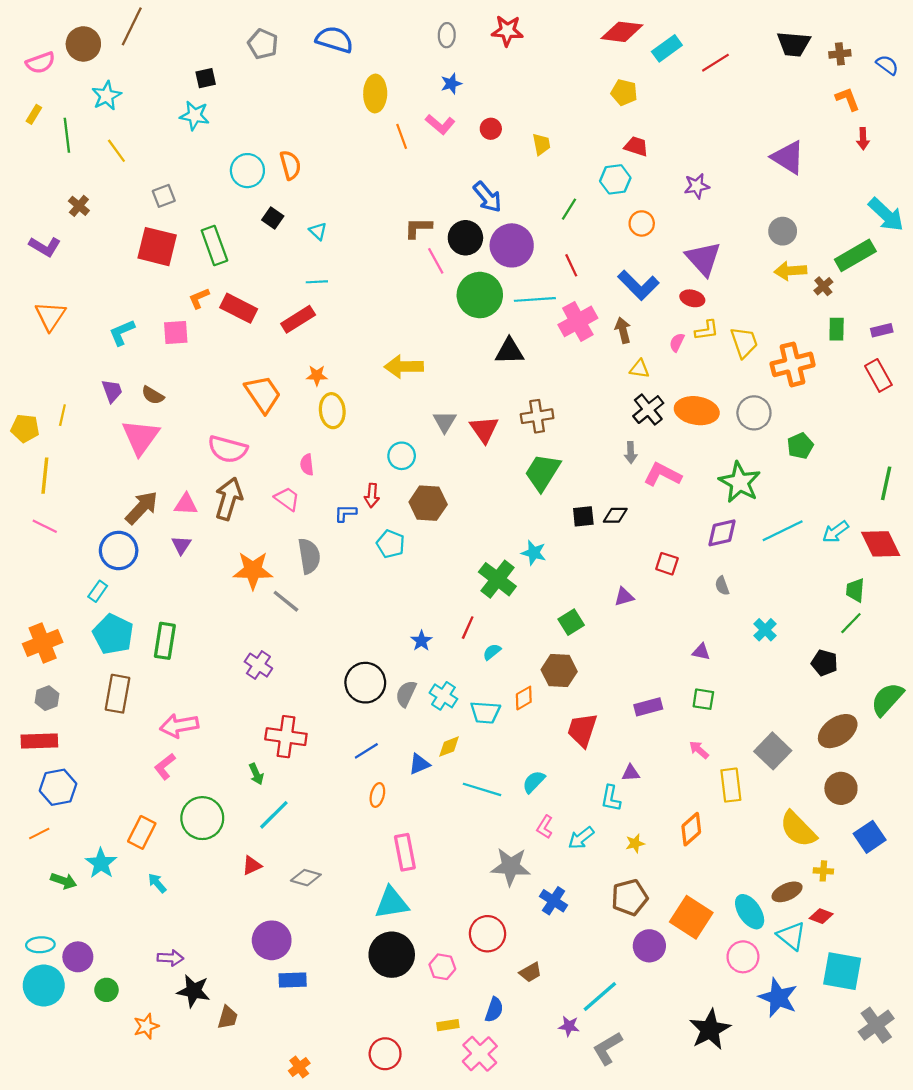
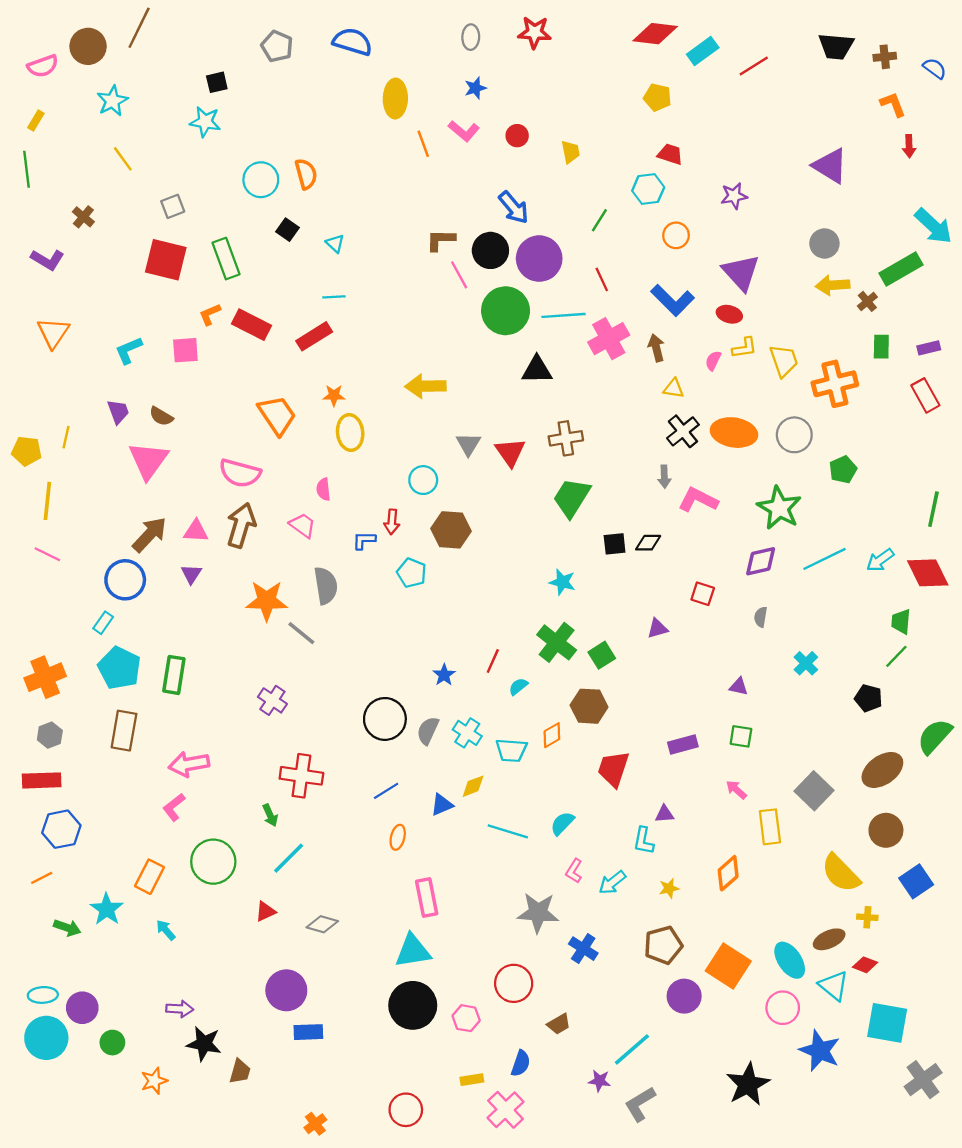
green line: (67, 135) -> (27, 169), moved
green cross: (497, 579) -> (557, 642), moved
gray semicircle: (722, 586) -> (761, 617), turned 30

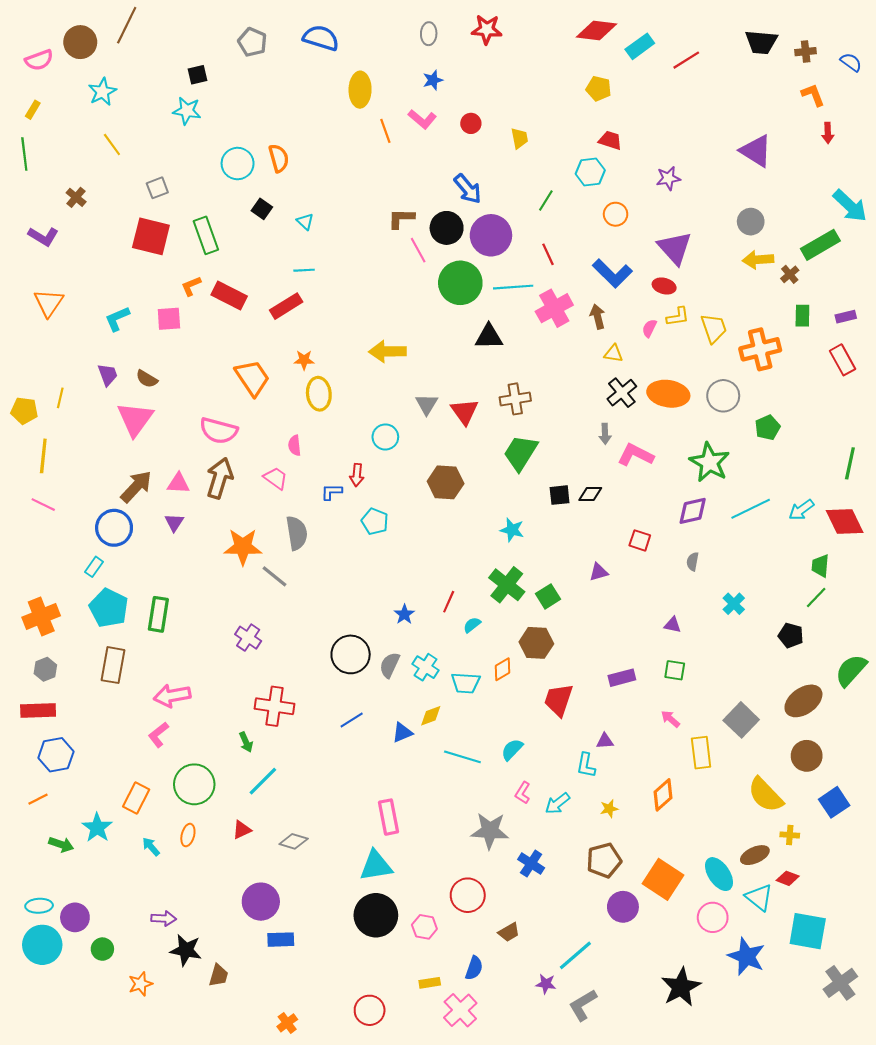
brown hexagon: (451, 530) -> (446, 482), moved
orange ellipse: (398, 837) -> (188, 835), moved

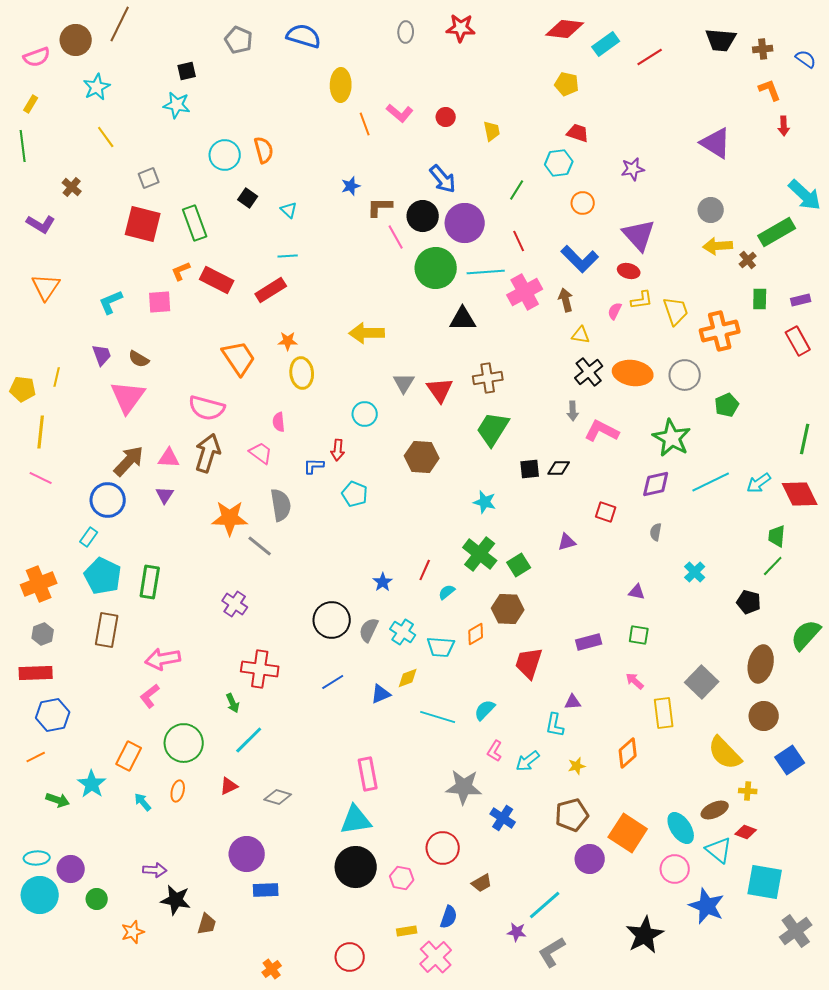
blue star: (433, 80) -> (351, 186), moved
brown ellipse: (803, 701) -> (761, 664), turned -42

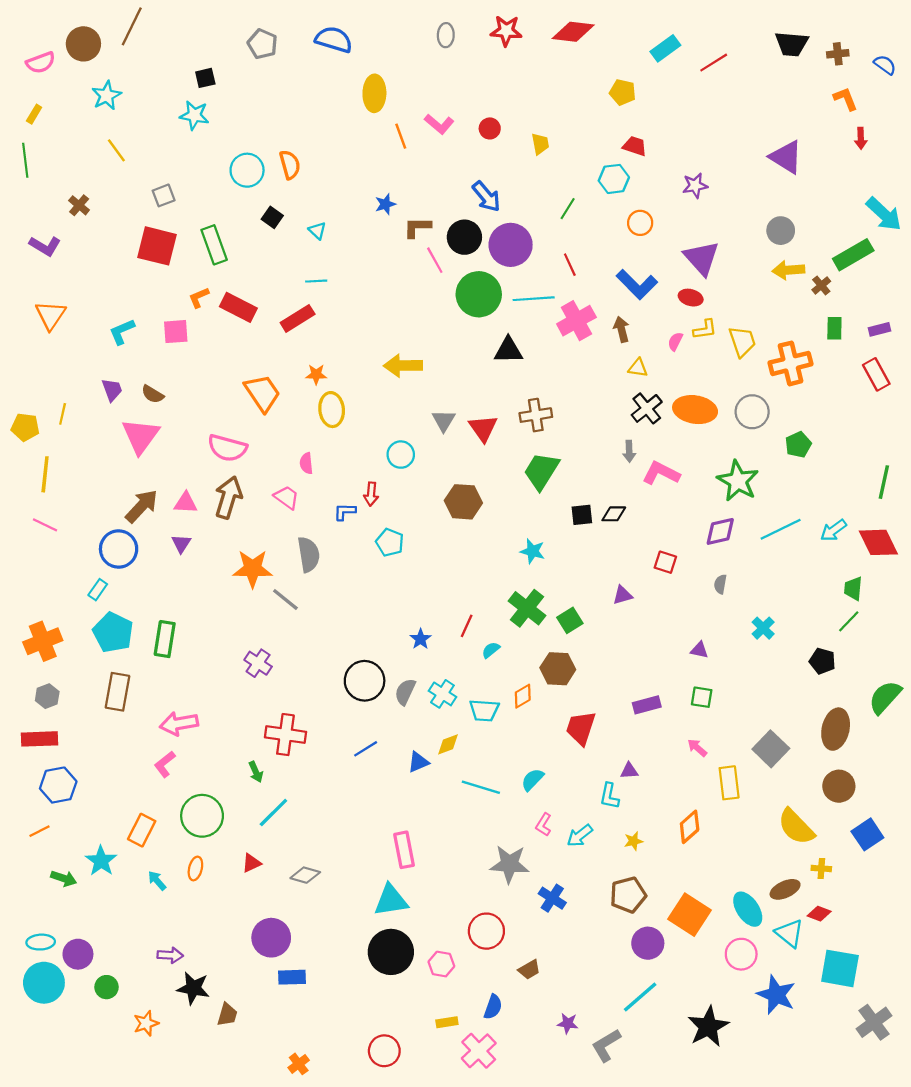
red diamond: (565, 29) -> (573, 32), moved
cyan line: (545, 905) -> (640, 997), moved

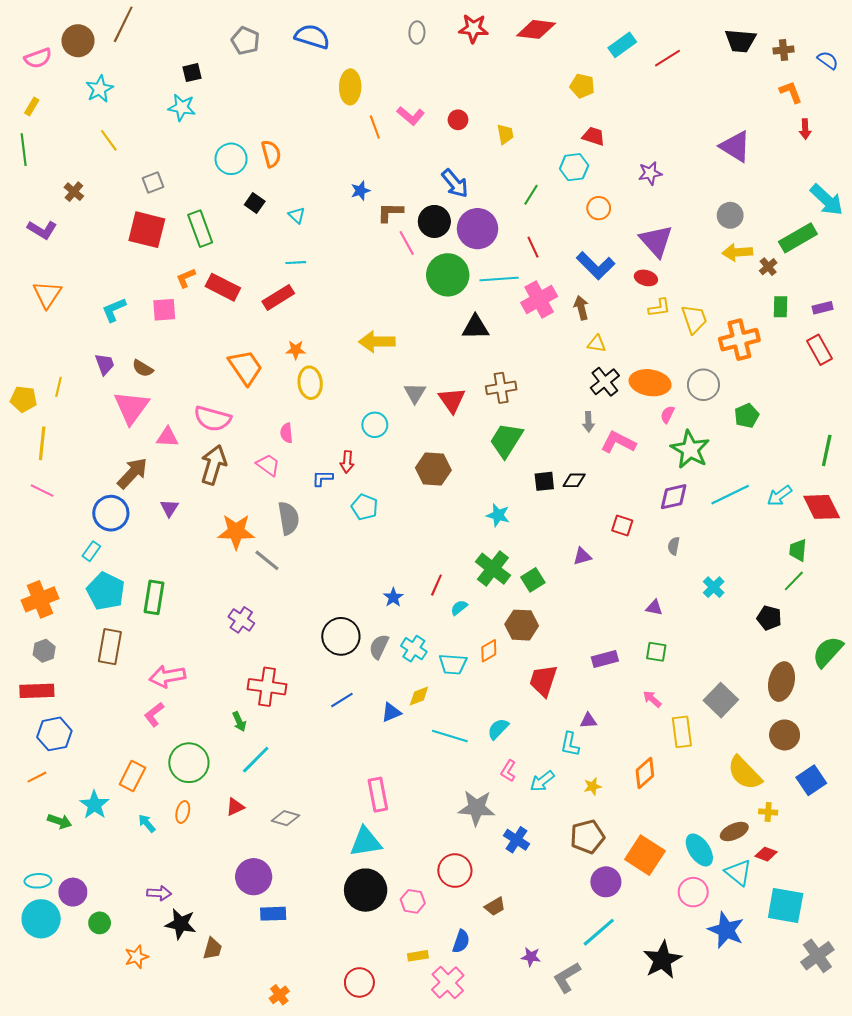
pink semicircle: (675, 341) -> (667, 415), moved
pink triangle: (186, 503) -> (167, 437), moved

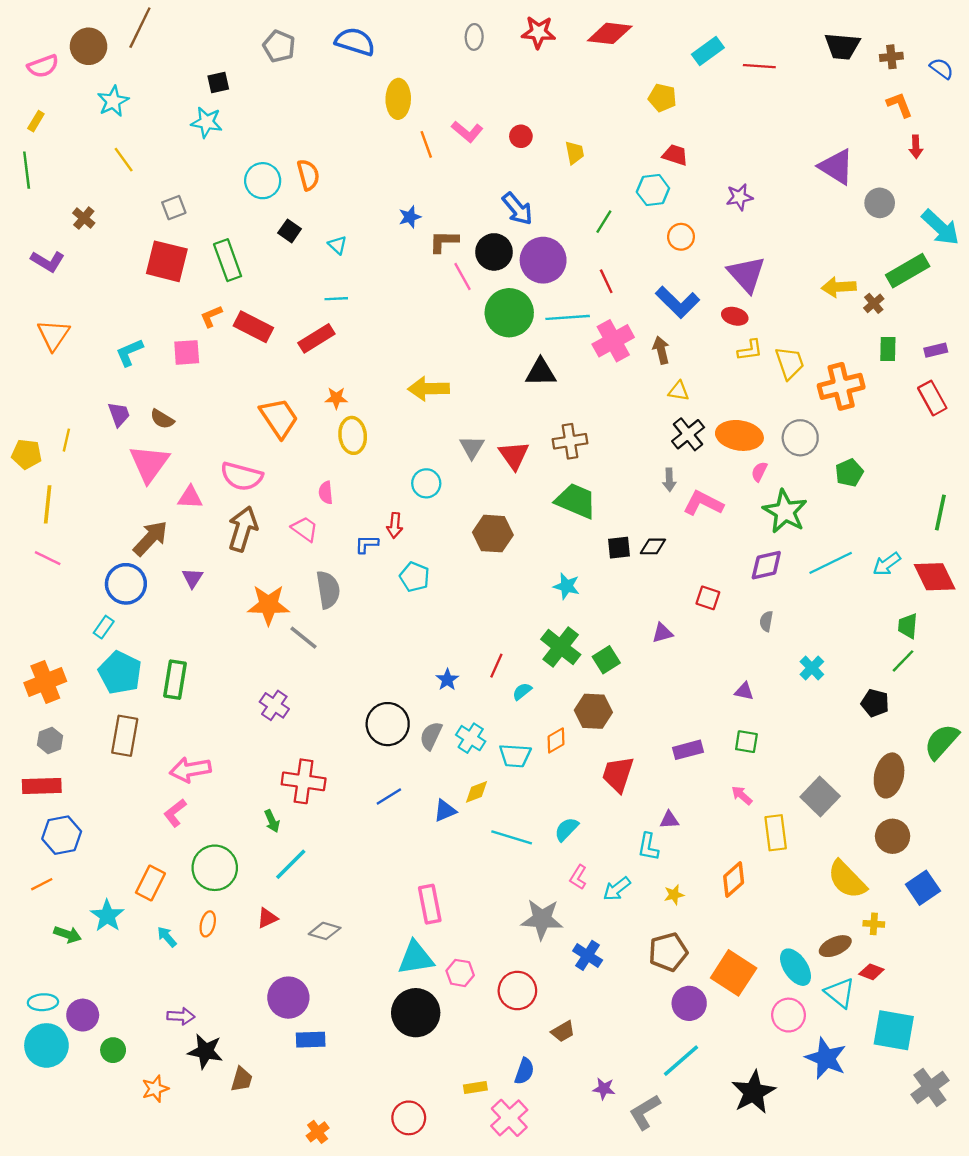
red line: (667, 58) -> (759, 66), turned 36
gray circle: (730, 215) -> (880, 203), moved
green trapezoid: (506, 440) -> (576, 501), turned 81
pink hexagon: (413, 901) -> (460, 973), moved

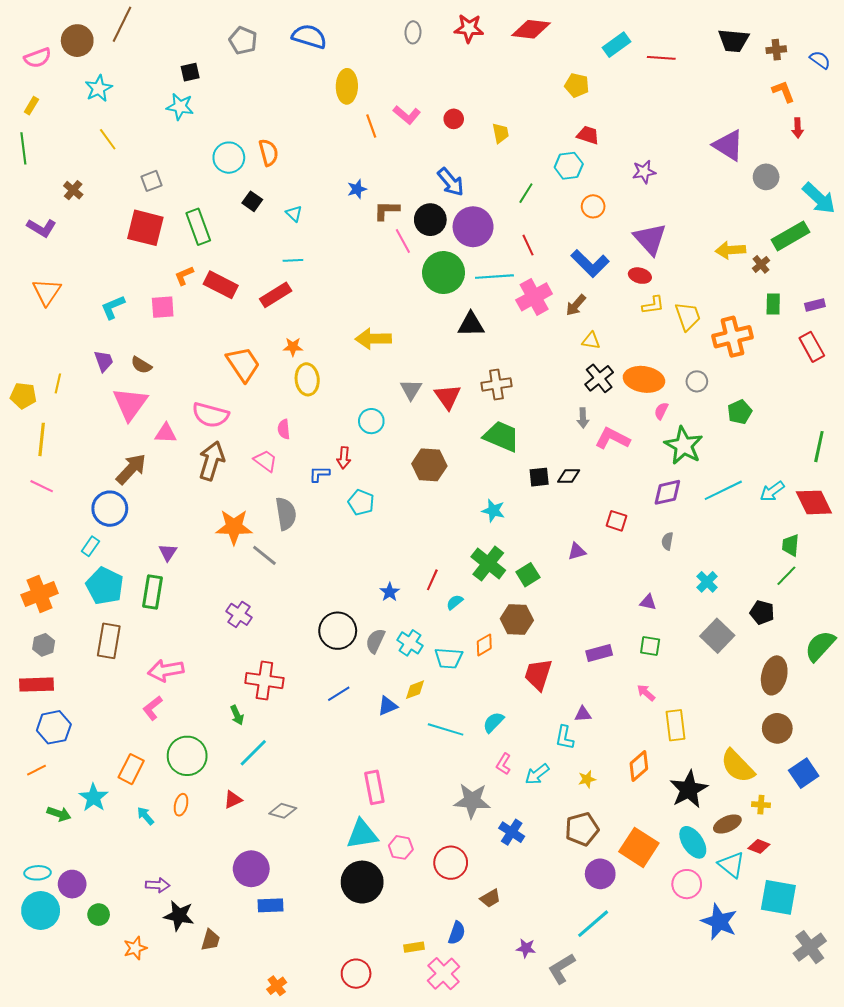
brown arrow: (661, 350) -> (576, 305), turned -125
gray circle: (800, 438) -> (697, 381), size x0.7
purple triangle: (193, 578) -> (168, 552), moved
gray square: (820, 797) -> (717, 636), moved
black star: (753, 1092) -> (689, 789), moved

